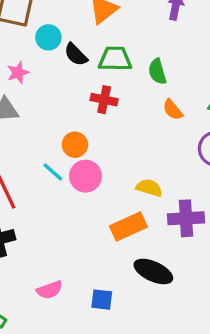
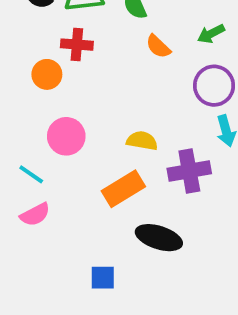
orange circle: (75, 145) -> (47, 74), moved
cyan line: (53, 172) -> (31, 174), moved
pink semicircle: (50, 290) -> (35, 215), moved

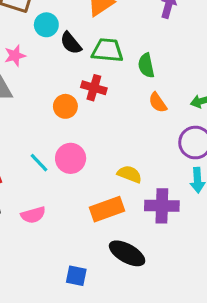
cyan line: (31, 174) -> (39, 163), moved

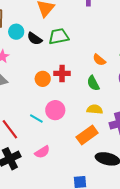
green semicircle: (146, 65) -> (93, 83), moved
red cross: (94, 88) -> (62, 73), moved

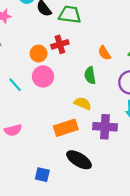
red cross: (62, 73) -> (60, 44), moved, turned -35
pink circle: (55, 110) -> (43, 76), moved
cyan line: (36, 119) -> (15, 85), moved

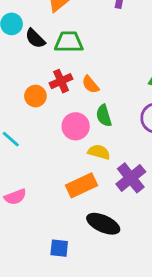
orange semicircle: (104, 53) -> (90, 84), moved
pink circle: (43, 76) -> (76, 126), moved
purple cross: (105, 127) -> (131, 178), turned -35

